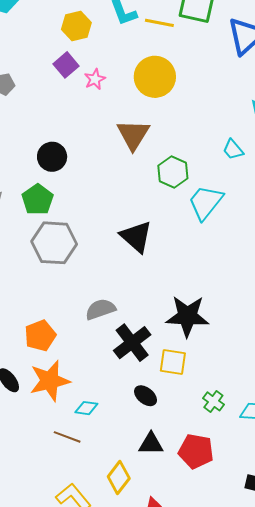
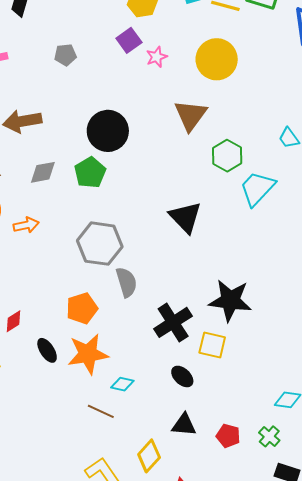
black circle: (52, 157) -> (108, 131), size x1.4
gray hexagon: (54, 243) -> (100, 244), moved
gray semicircle: (100, 309) -> (126, 282), moved, turned 88
green cross: (213, 401) -> (269, 436), moved
red pentagon: (196, 451) -> (228, 436), size x0.7

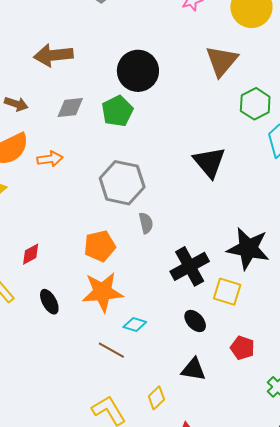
gray semicircle: (126, 282) -> (146, 223), size x0.7
black ellipse: (47, 350) -> (49, 302), moved
red pentagon: (228, 436) -> (242, 348), moved
yellow diamond: (149, 456) -> (156, 398), size x0.7

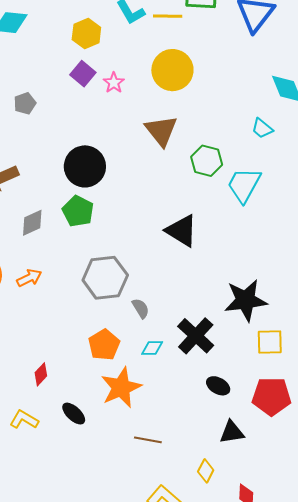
yellow square: (227, 292) -> (270, 342), moved
cyan diamond: (135, 324) -> (152, 348), moved
red pentagon: (242, 348) -> (272, 396), size x1.6

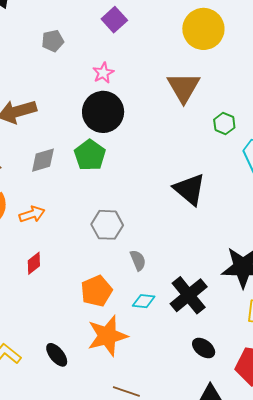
pink star: (114, 83) -> (103, 73), moved
green hexagon: (207, 161) -> (224, 124), size x0.7
gray hexagon: (105, 278) -> (107, 225), size x0.7
red diamond: (41, 374) -> (34, 263), moved

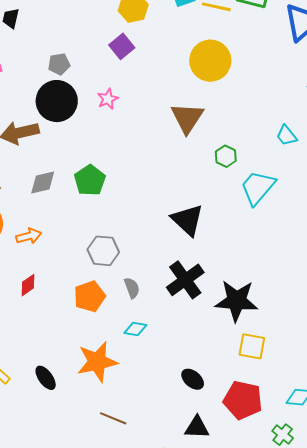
black circle: (103, 112) -> (57, 101), moved
orange pentagon: (96, 291) -> (90, 296), moved
black cross: (189, 295) -> (185, 280), moved

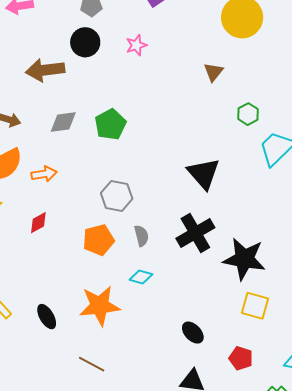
black circle: (57, 101) -> (85, 42), size x0.7
brown triangle: (187, 118) -> (213, 72), size x0.6
red pentagon: (243, 400) -> (241, 358), size x0.6
brown line: (113, 418) -> (92, 364), moved

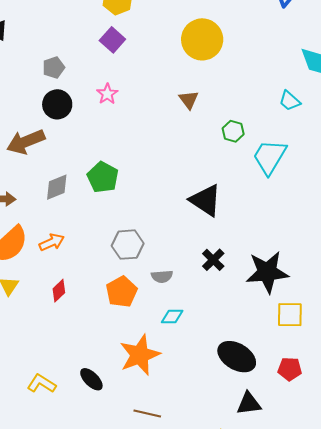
black cross: (195, 233) -> (213, 260), size x0.6
gray semicircle: (142, 236) -> (162, 276), turned 115
black ellipse: (193, 333) -> (237, 357), size x1.6

